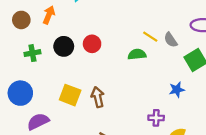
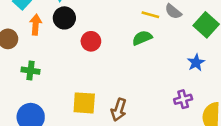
black circle: (64, 46) -> (64, 18), moved
green cross: (32, 53) -> (31, 71), turned 35
brown arrow: (98, 97) -> (119, 110), moved, turned -132

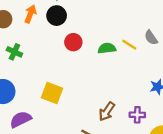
yellow line: (150, 15) -> (129, 45), moved
green semicircle: (142, 38) -> (107, 48), moved
brown arrow: (119, 110) -> (107, 111), moved

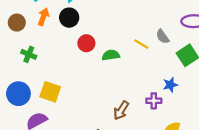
green semicircle: (107, 48) -> (111, 55), moved
yellow square: (52, 93) -> (50, 92), moved
purple cross: (137, 115) -> (154, 101), moved

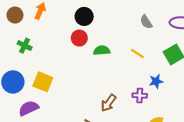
black circle: (69, 18) -> (84, 16), moved
gray semicircle: (163, 37) -> (146, 22), moved
yellow line: (141, 44) -> (137, 54), moved

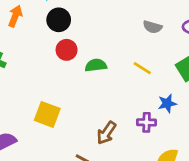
black circle: (84, 16) -> (59, 20), moved
gray semicircle: (146, 22) -> (153, 27), turned -40
yellow square: (43, 82) -> (47, 114), moved

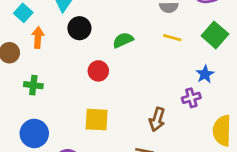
red circle: (67, 50) -> (98, 71), moved
green semicircle: (96, 65) -> (123, 40), moved
yellow line: (142, 68) -> (172, 38), moved

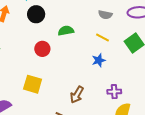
blue star: (205, 74) -> (99, 60), moved
purple cross: (191, 98) -> (114, 92), moved

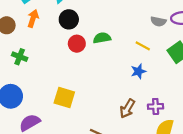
gray semicircle: (105, 15) -> (158, 21), moved
red circle: (42, 49) -> (77, 44), moved
brown arrow: (77, 95) -> (127, 109), moved

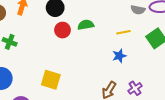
yellow line: (143, 46) -> (123, 32), turned -40
purple cross: (156, 106) -> (135, 88), turned -32

